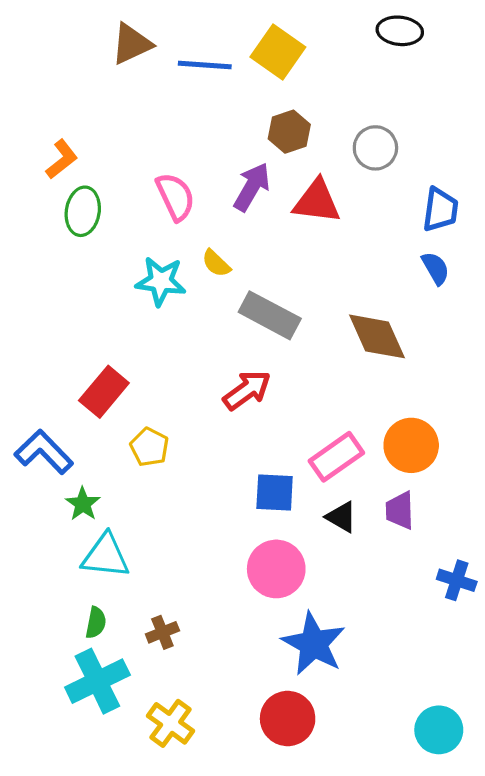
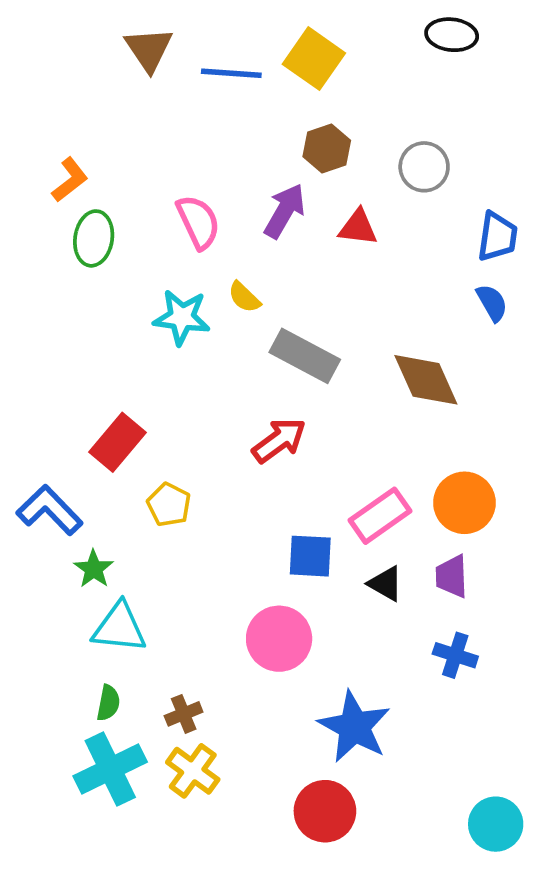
brown triangle: (132, 44) -> (149, 49), turned -39
red triangle: (317, 202) -> (358, 227), size x0.7
pink circle: (276, 569) -> (279, 639), moved
blue cross: (457, 580) -> (455, 655), moved
yellow cross: (171, 723) -> (193, 771), moved

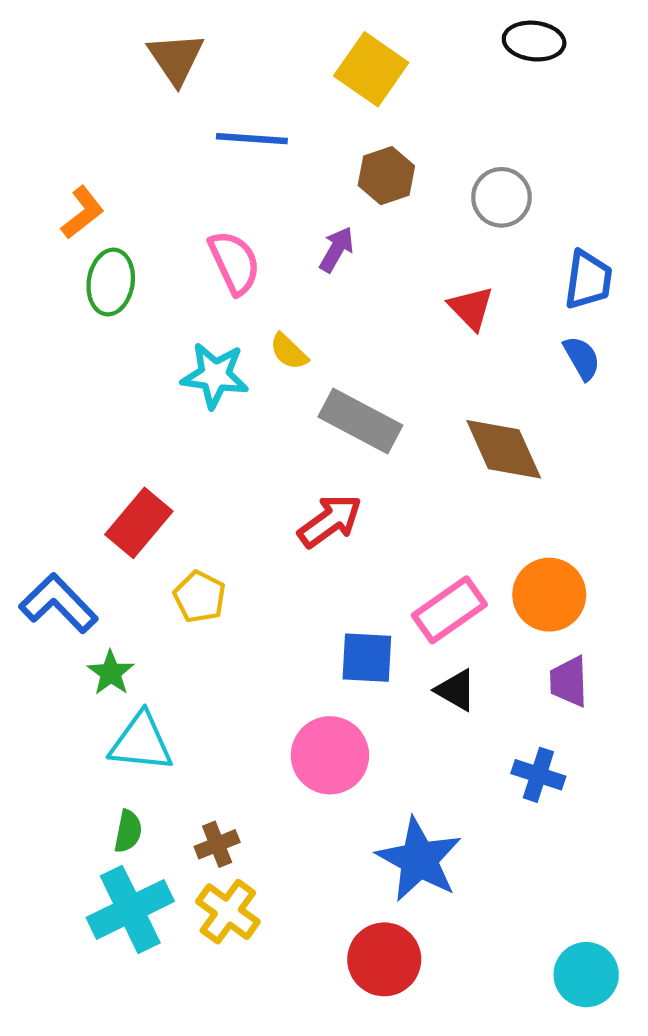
blue line: (231, 73) -> (252, 139), moved
purple arrow: (285, 211) -> (336, 249), size x0.7
red triangle: (358, 227) -> (471, 308), moved, turned 39
purple trapezoid: (452, 576) -> (569, 681), moved

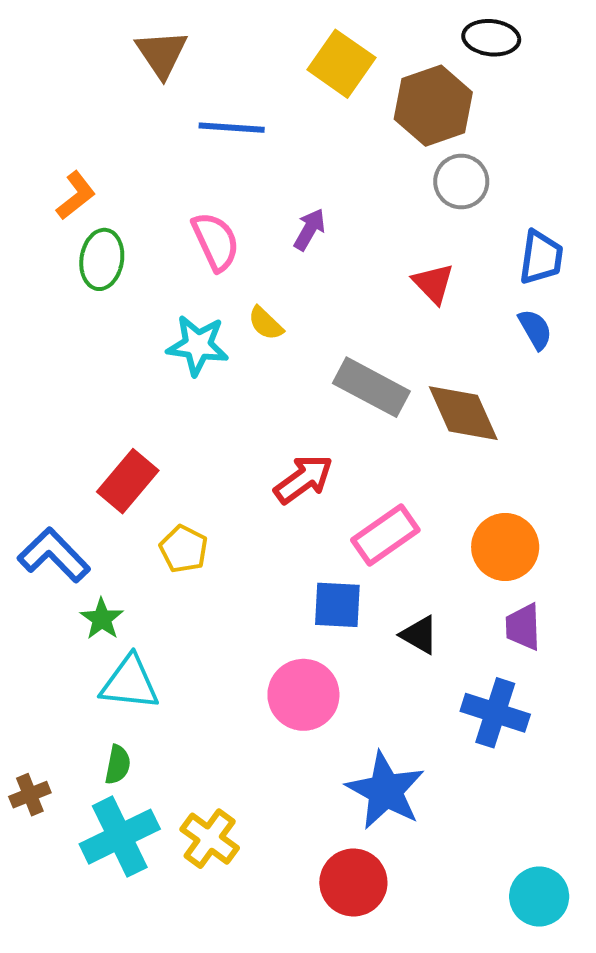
brown hexagon: (386, 176) -> (433, 106), moved, size x1.5
gray rectangle: (360, 421) -> (371, 387), moved
pink rectangle: (449, 610) -> (385, 535), moved
blue cross: (538, 775) -> (495, 713), size x1.4
brown cross: (217, 844) -> (30, 795), moved

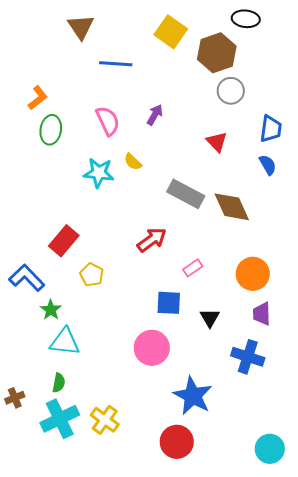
pink rectangle: (385, 535) -> (193, 268), size x0.6
black triangle: (419, 635) -> (210, 318), turned 30

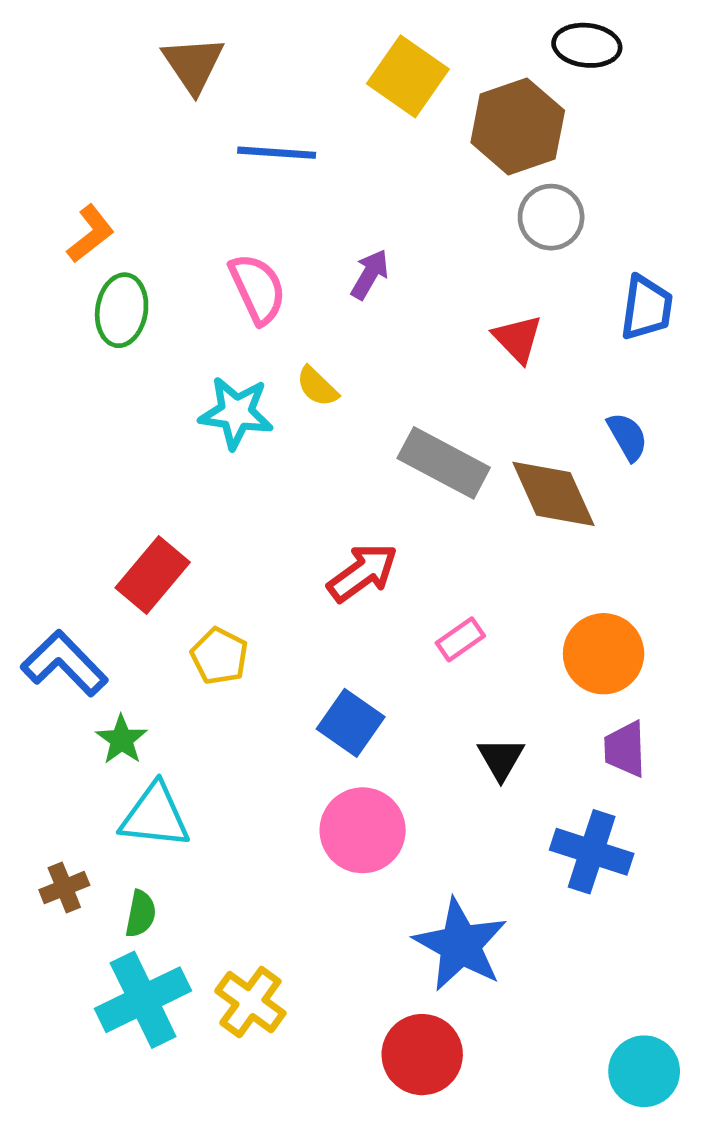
blue semicircle: (268, 165) -> (627, 437), moved
blue square: (169, 303) -> (351, 723), moved, turned 32
brown cross: (15, 398) -> (64, 888), moved

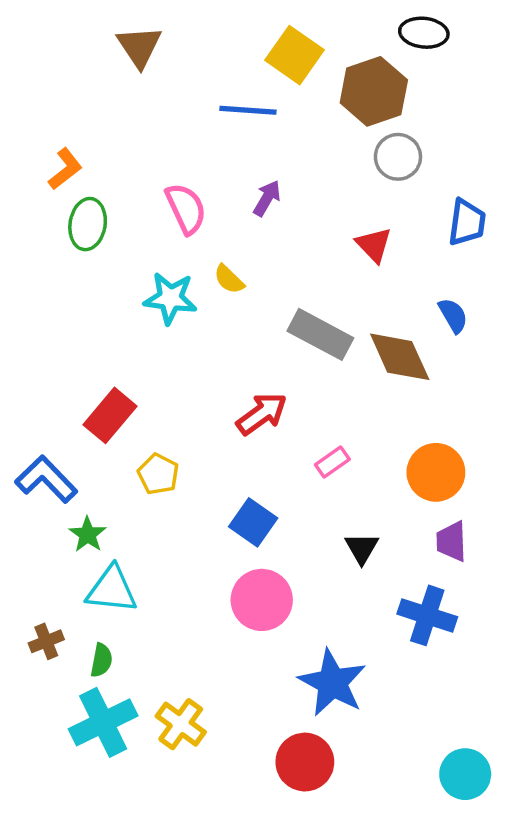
blue line: (277, 153) -> (248, 110), moved

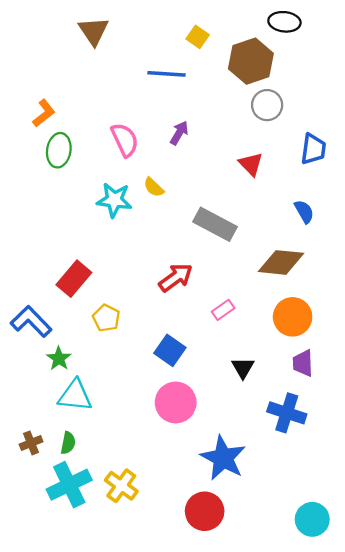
yellow square: (295, 55) -> (198, 37), size x0.6
brown diamond: (400, 357) -> (281, 262), moved, turned -60
brown cross: (46, 641) -> (31, 443), moved

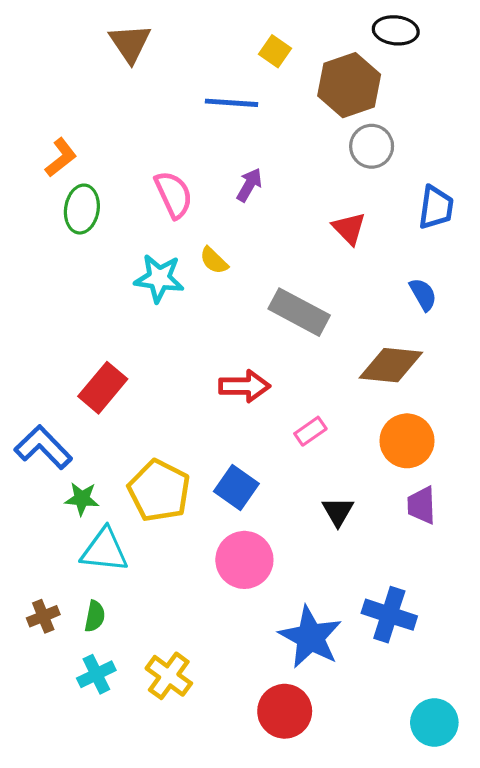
red arrow: (176, 278) -> (244, 386), turned 36
yellow pentagon: (106, 318) -> (159, 491), moved, size x1.6
green star: (59, 359) -> (82, 499), turned -30
blue cross: (287, 413) -> (389, 615), moved
cyan cross: (69, 485) -> (96, 674), size x0.6

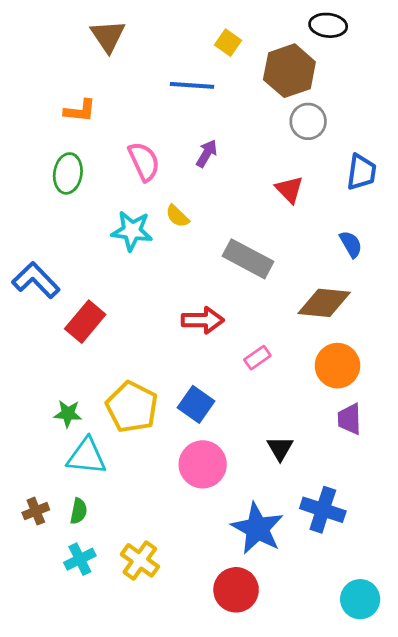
orange L-shape: (61, 158) -> (80, 111), moved, turned 44
blue L-shape: (43, 447) -> (36, 280), moved
black triangle: (338, 512) -> (280, 448), moved

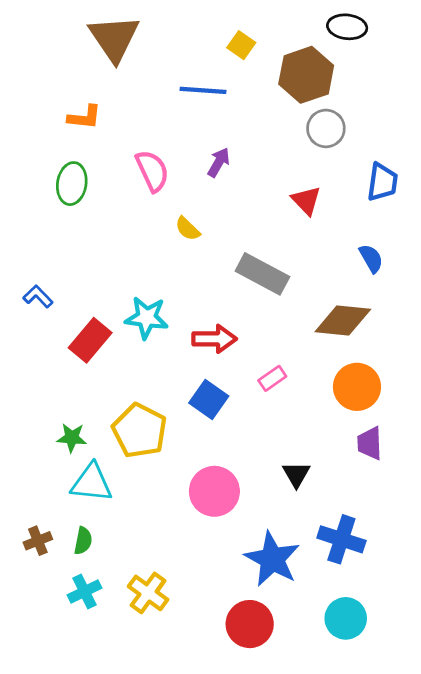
brown triangle: (108, 36) -> (114, 38), size x1.4
cyan star: (132, 231) -> (147, 318), moved
blue L-shape: (36, 280) -> (38, 296), size x0.6
blue square: (196, 404) -> (209, 400), moved
cyan circle: (360, 599) -> (346, 618), moved

